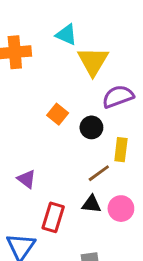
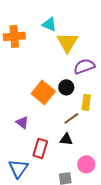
orange square: (58, 114) -> (43, 92), moved, size x1.6
pink circle: (121, 209) -> (86, 164), moved

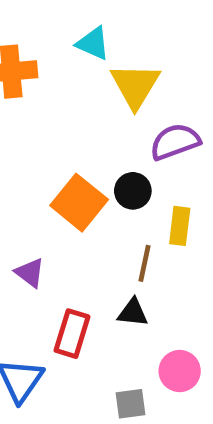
brown line: (71, 118) -> (145, 263), turned -42

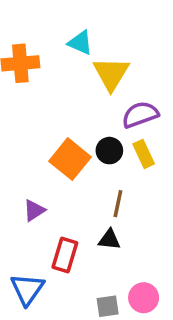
yellow rectangle: (180, 226) -> (144, 154), moved, turned -32
purple triangle: (30, 273) -> (34, 210), turned 50
pink circle: (180, 371) -> (144, 298), moved

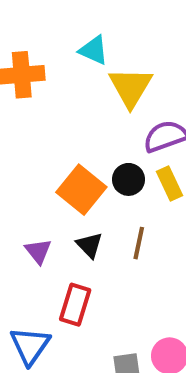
purple triangle: (34, 210) -> (38, 251), turned -35
black triangle: (109, 240) -> (90, 245), moved, turned 40

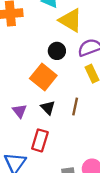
yellow triangle: (131, 87) -> (71, 20), turned -30
black circle: (128, 179) -> (57, 51), moved

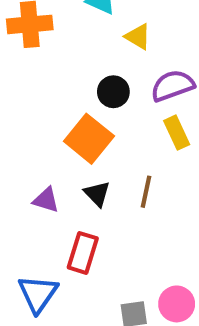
yellow triangle: (71, 20) -> (138, 37), size x0.6
purple triangle: (20, 111) -> (46, 200), turned -35

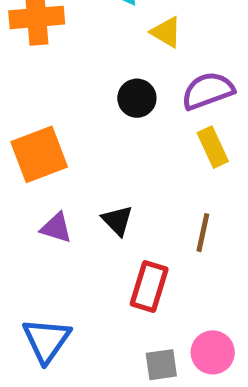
orange square: (89, 139) -> (39, 154), moved, turned 30
brown line: (146, 192) -> (203, 233), moved
red rectangle: (83, 253) -> (149, 286), moved

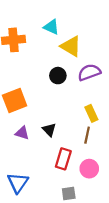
yellow triangle: (166, 32) -> (71, 46), size x1.5
yellow rectangle: (213, 147) -> (91, 113), moved
pink circle: (213, 352) -> (89, 169), moved

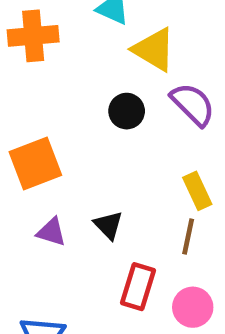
purple semicircle: (89, 72) -> (193, 104), turned 65

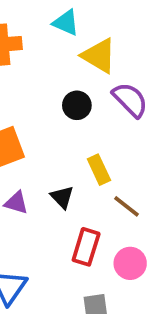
yellow rectangle: (197, 191) -> (99, 170), moved
brown line: (188, 237) -> (126, 206), turned -64

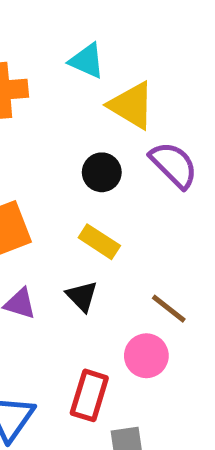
yellow rectangle: (99, 170) -> (99, 242), moved, turned -32
red rectangle: (86, 247) -> (89, 395), moved
pink circle: (130, 263) -> (146, 356), moved

